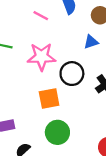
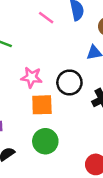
pink star: (41, 57) -> (32, 77), moved, size x0.7

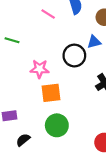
black circle: (69, 82) -> (74, 56), moved

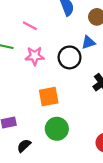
pink line: (48, 14) -> (30, 26), moved
pink star: (40, 69) -> (35, 56), moved

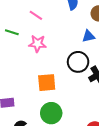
black circle: (70, 57) -> (78, 62), moved

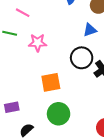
pink line: (36, 15) -> (23, 13), moved

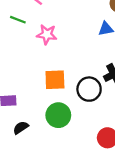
black circle: (82, 58) -> (89, 89), moved

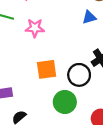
green circle: (58, 115) -> (65, 102), moved

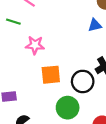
pink star: (35, 28) -> (35, 45), moved

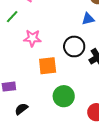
green line: (13, 22) -> (12, 17), turned -64
black circle: (83, 81) -> (74, 46), moved

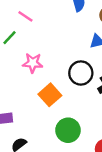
orange square: (48, 66) -> (50, 95), turned -36

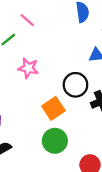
orange square: (50, 95) -> (53, 108), moved

